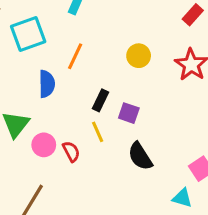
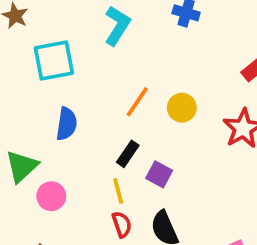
orange line: (75, 56) -> (137, 102), moved
red semicircle: (71, 151) -> (122, 224), moved

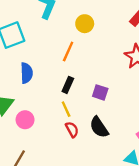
yellow circle: (182, 108) -> (85, 24), moved
purple square: (159, 174) -> (100, 92), moved

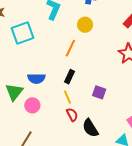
blue semicircle: (26, 73) -> (36, 78), moved, turned 90
purple square: (100, 92) -> (99, 92), moved
black semicircle: (99, 127) -> (90, 128), moved

